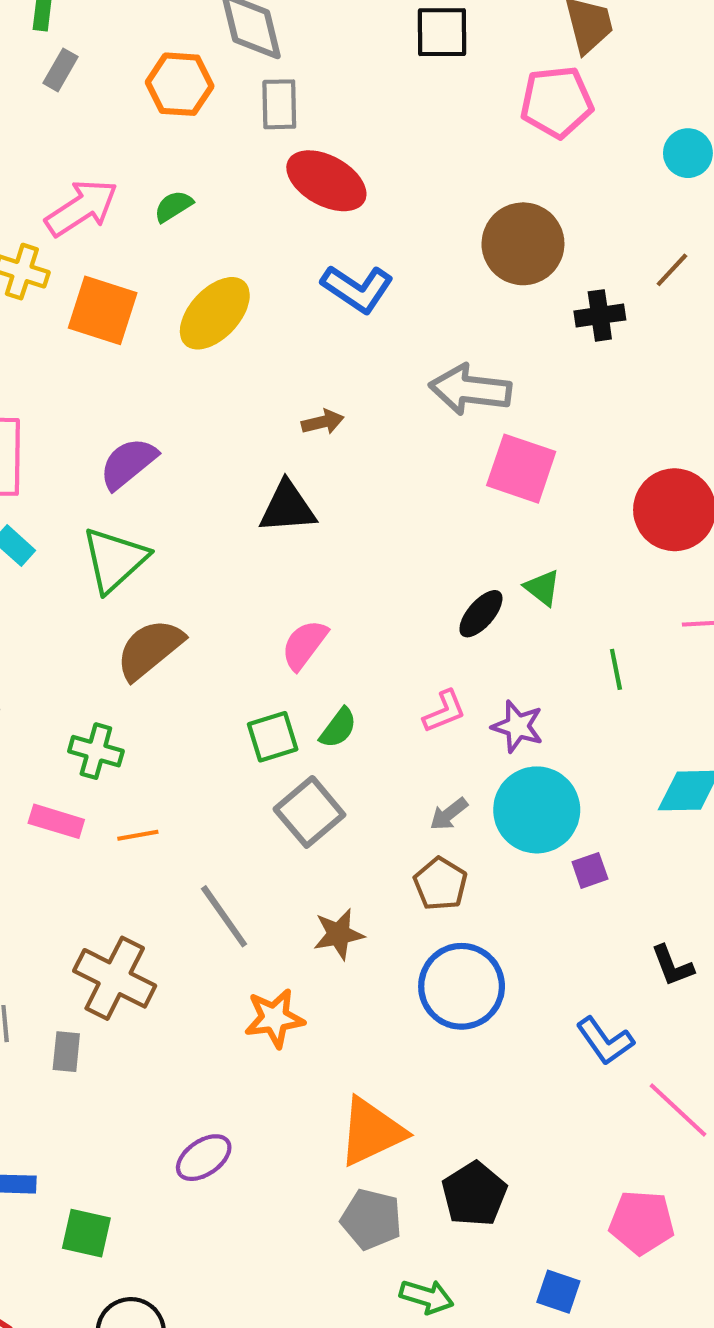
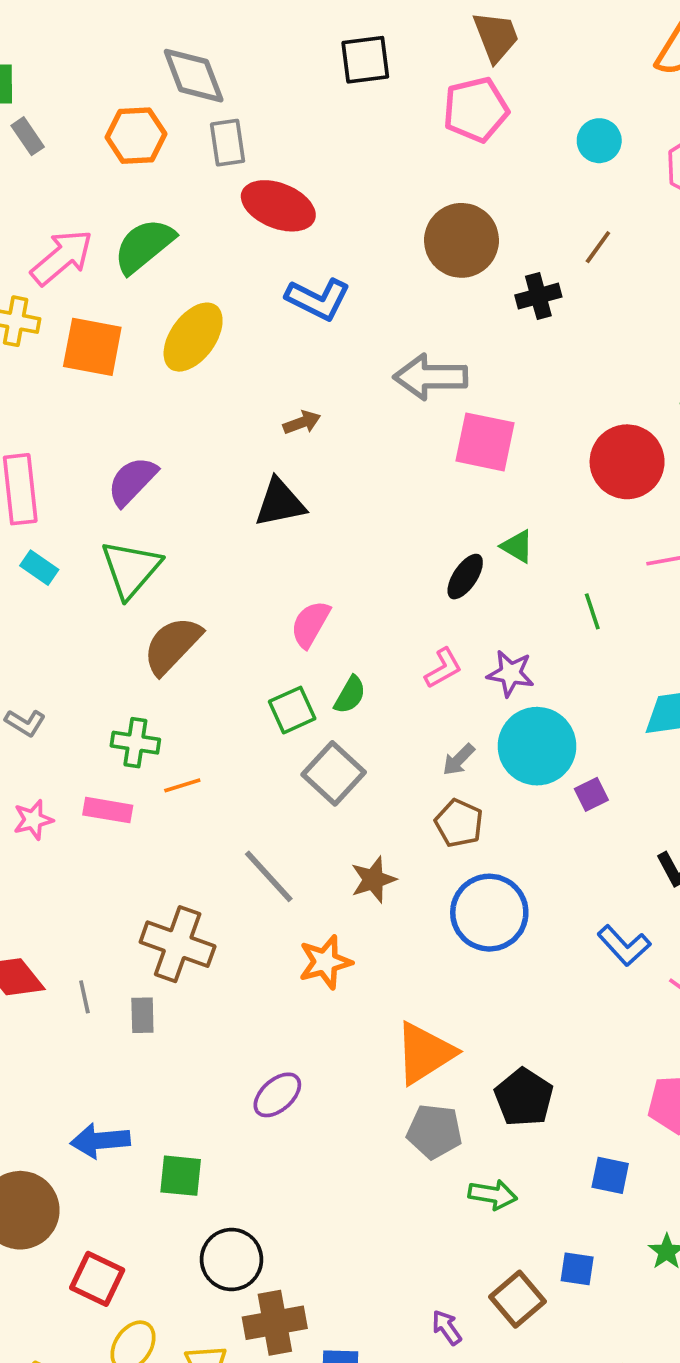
gray rectangle: (61, 70) -> (28, 136), turned -57
green semicircle: (173, 206) -> (144, 246), size x1.8
orange line: (138, 835) -> (182, 785), moved

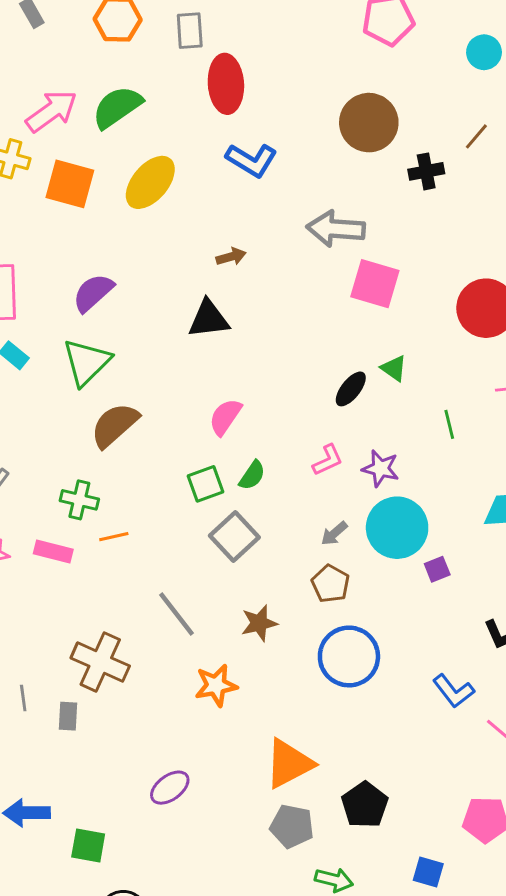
red ellipse: (278, 206) -> (226, 84), turned 60

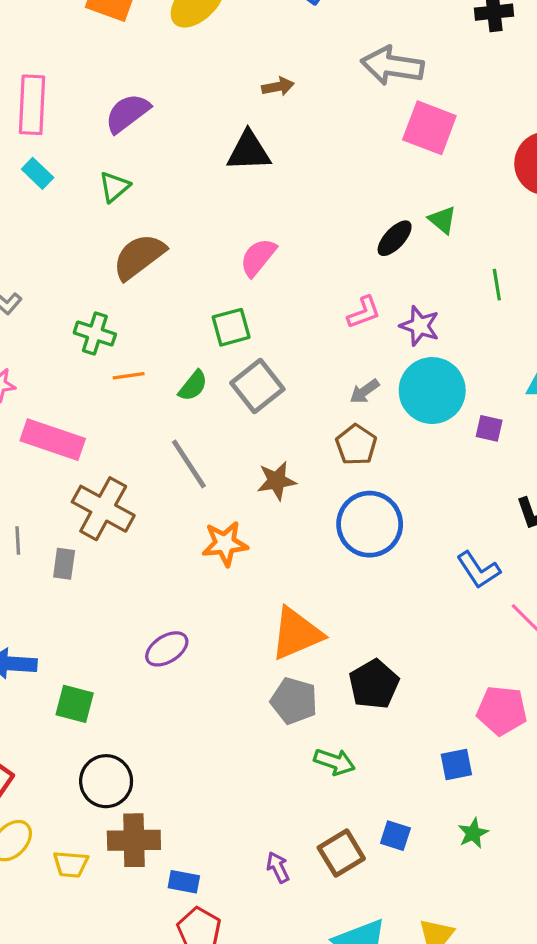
green triangle: (87, 362) -> (114, 187), size x0.6
green semicircle: (252, 475) -> (193, 386), moved
pink rectangle: (53, 551) -> (53, 440), moved, size x1.5
purple square: (437, 569) -> (489, 428), moved, turned 30
blue square: (428, 872) -> (456, 765), moved, turned -32

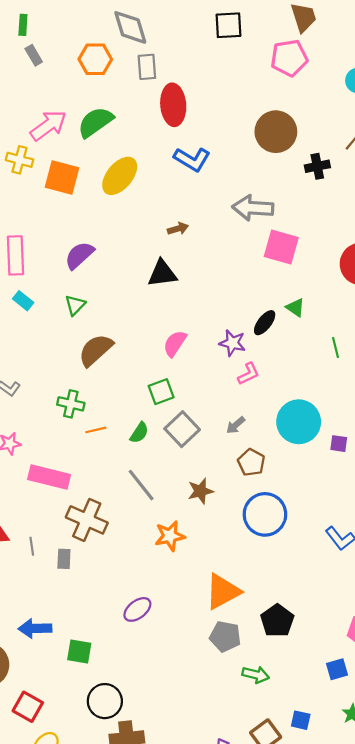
purple star: (420, 326) -> (232, 343), moved
gray arrow: (364, 391) -> (236, 425), moved

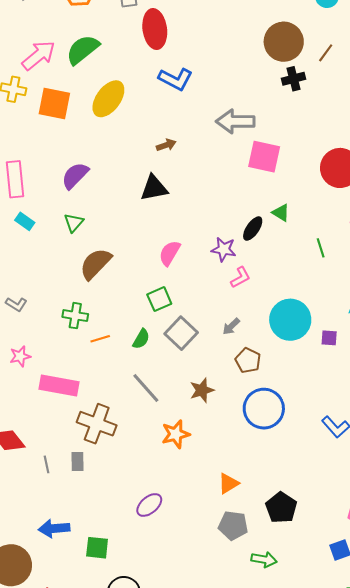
brown circle: (276, 132) -> (284, 42), moved
gray line: (32, 546) -> (46, 464), moved
orange triangle: (223, 592) -> (228, 483), size x0.6

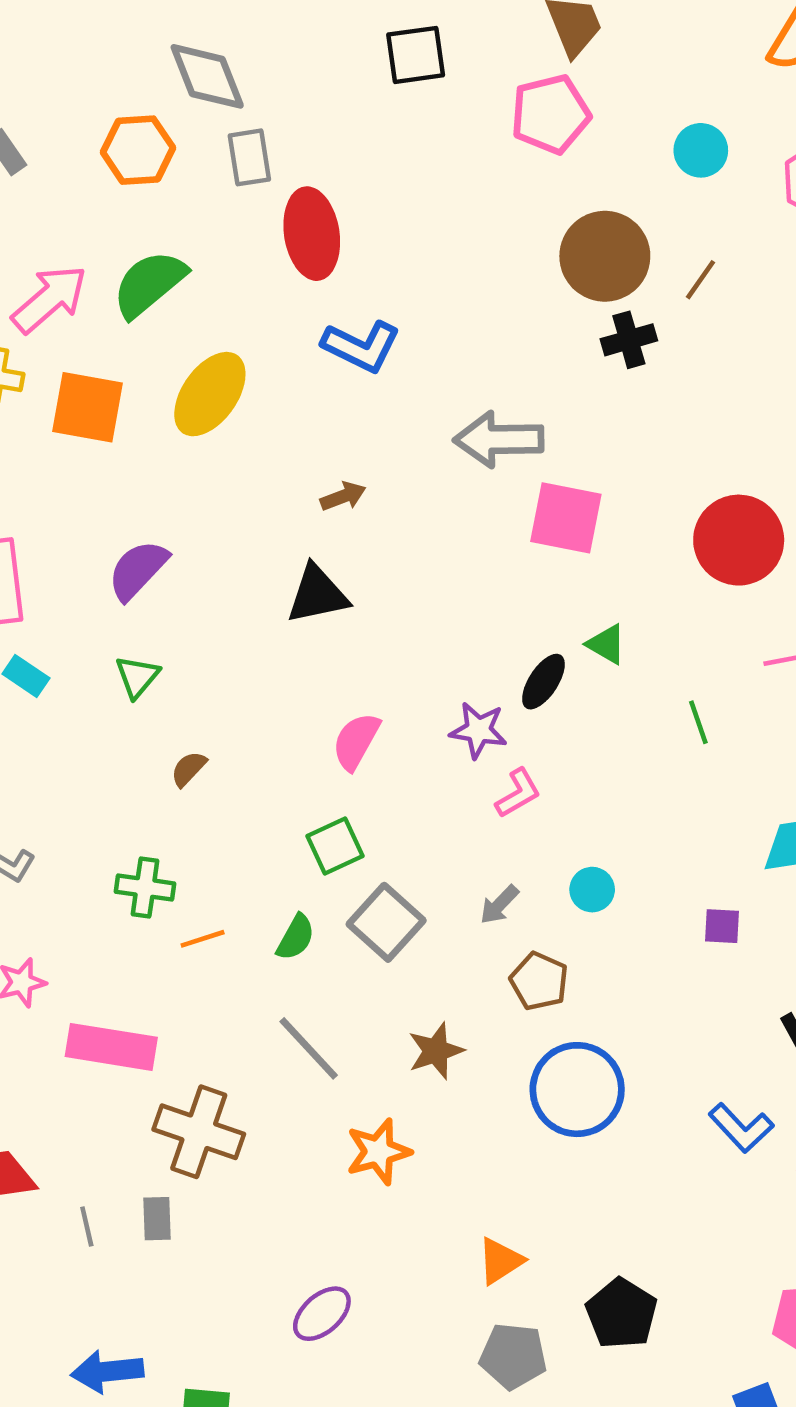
brown semicircle: (96, 264) -> (189, 769), size x0.5
cyan circle: (290, 320) -> (592, 890), moved, size x0.5

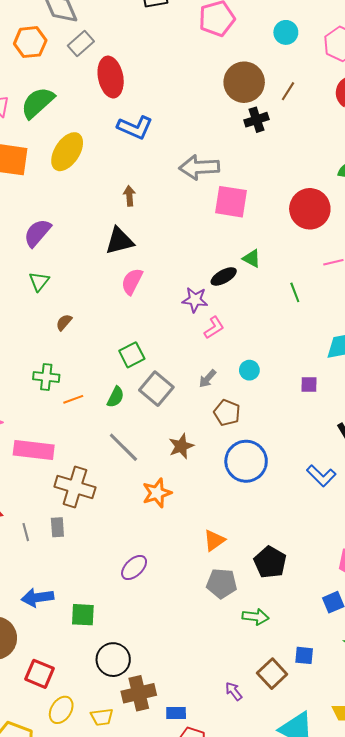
gray rectangle: (249, 157) -> (81, 43), turned 60
brown arrow: (343, 496) -> (129, 196), turned -72
black ellipse: (543, 682) -> (224, 276), turned 30
pink semicircle: (356, 741) -> (132, 281), moved

